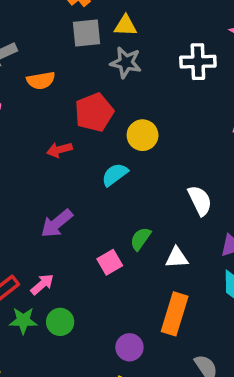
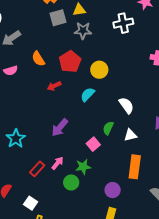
orange semicircle: (41, 80) -> (38, 59), moved, turned 77
white semicircle: (200, 201) -> (126, 105), moved
green star: (23, 321) -> (83, 167), moved

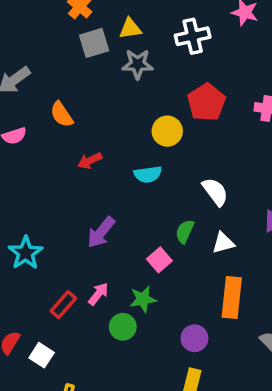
white cross: (123, 23) -> (193, 36), moved
red pentagon: (70, 62) -> (206, 102), moved
cyan semicircle: (88, 95) -> (148, 174), turned -140
white square: (31, 203) -> (42, 355), moved

